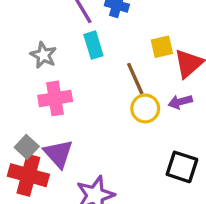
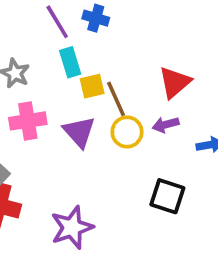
yellow square: (162, 47) -> (92, 86), moved
purple triangle: (58, 154) -> (79, 132), moved

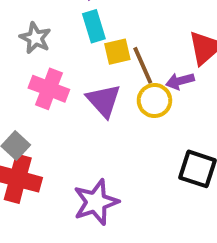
pink cross: (28, 121) -> (49, 89), turned 30
purple arrow: (166, 125) -> (180, 81), moved

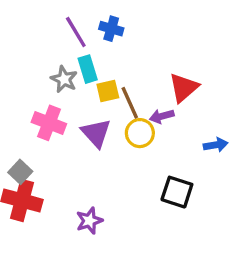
gray star: (35, 38) -> (64, 79), moved
purple star: (96, 202) -> (89, 221), size x0.7

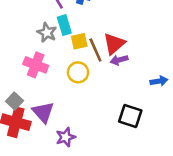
red triangle: (184, 88) -> (114, 44), moved
purple triangle: (96, 133) -> (43, 112), moved
yellow circle: (140, 133) -> (78, 72), moved

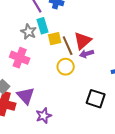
yellow circle: (78, 72) -> (66, 67), moved

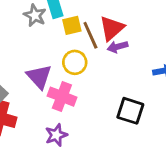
pink cross: (20, 58) -> (62, 97), moved
yellow circle: (66, 67) -> (75, 62), moved
purple triangle: (26, 96) -> (39, 77), moved

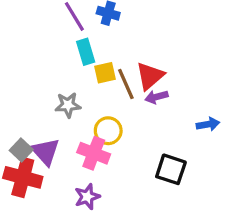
gray star: (35, 15) -> (68, 105), moved, turned -30
yellow circle: (75, 62) -> (108, 131), moved
purple triangle: (39, 77) -> (45, 152), moved

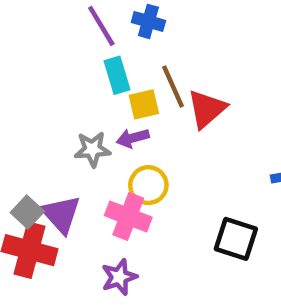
brown line: (126, 84) -> (173, 86), moved
purple arrow: (156, 97) -> (133, 138), moved

